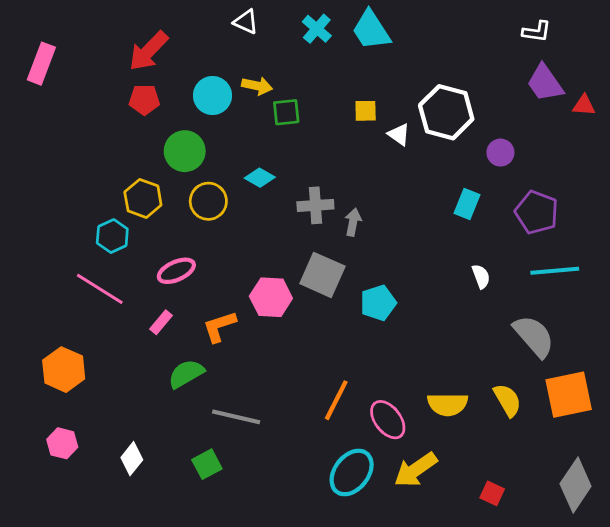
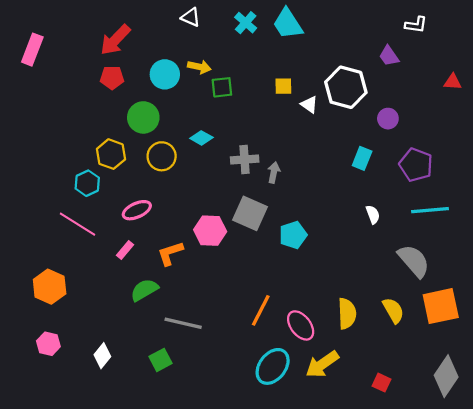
purple trapezoid: (545, 83) -> (389, 56), moved, size x0.7
yellow semicircle: (448, 404) -> (347, 314), turned -92

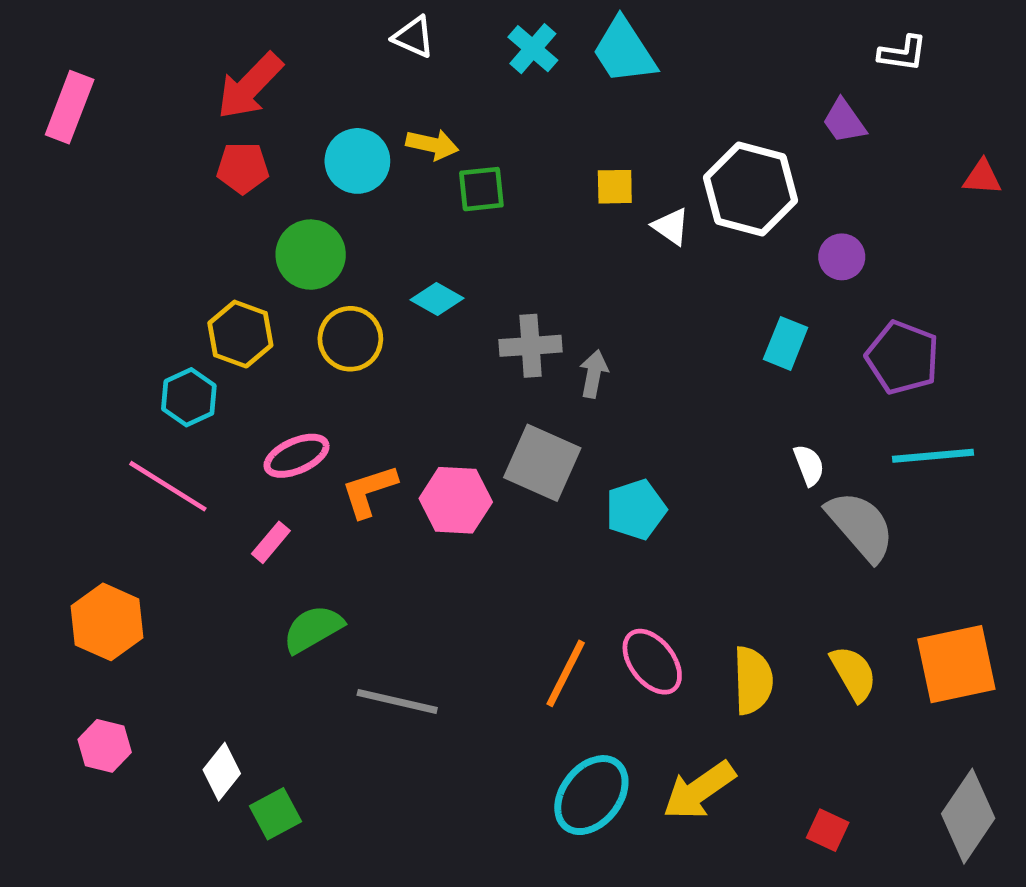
orange L-shape: (170, 253) -> (369, 491), moved
gray semicircle: (414, 261) -> (860, 526), moved
pink ellipse: (301, 325) -> (652, 662), moved
green square: (161, 360) -> (276, 814), moved

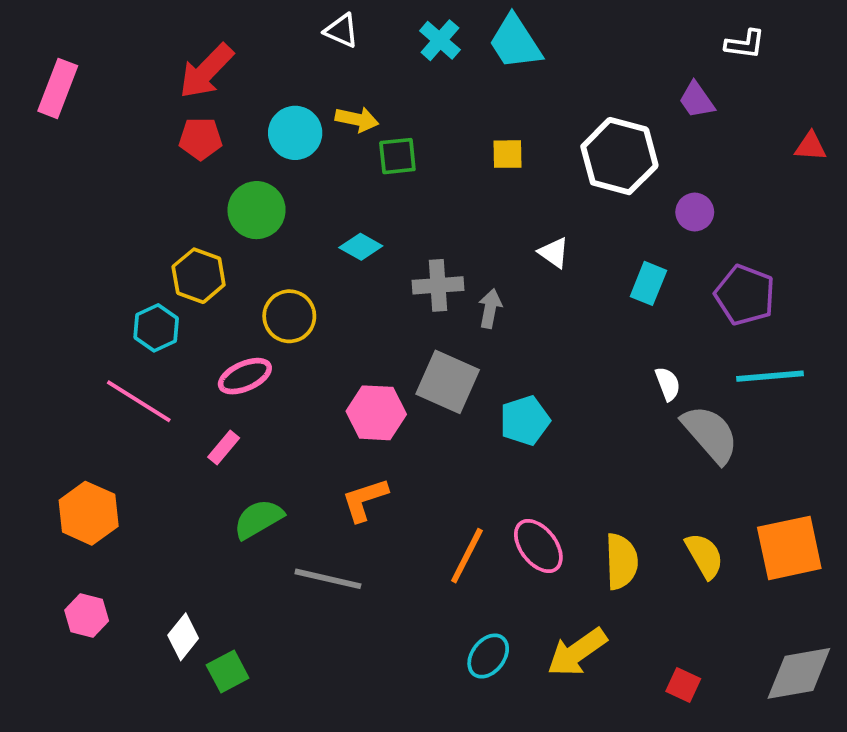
white triangle: (671, 226) -> (554, 253), moved
yellow circle: (350, 339) -> (289, 316), moved
orange L-shape: (369, 491) -> (365, 500), moved
cyan ellipse: (591, 795) -> (488, 656), size x0.7
gray diamond: (968, 816) -> (799, 673), turned 46

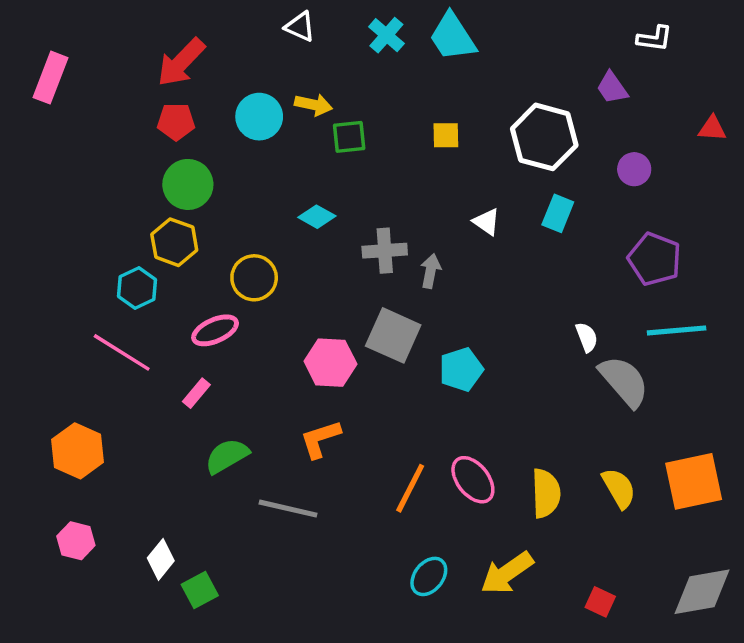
green circle: (257, 210) -> (188, 184), moved
purple circle: (695, 212) -> (634, 169), moved
cyan rectangle: (648, 283) -> (558, 213), moved

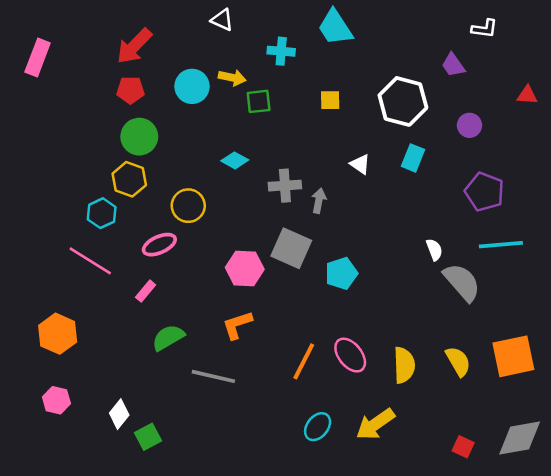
cyan cross: (386, 35) -> (281, 51), moved, turned -36
red square: (600, 602) -> (463, 447), moved

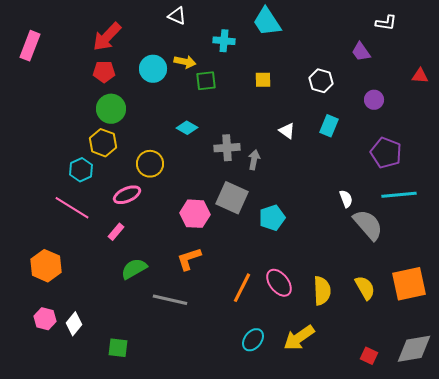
white hexagon: (403, 101) -> (321, 81), size x0.6
white diamond: (119, 414) -> (74, 324), moved
green square: (148, 437) -> (118, 348), turned 35

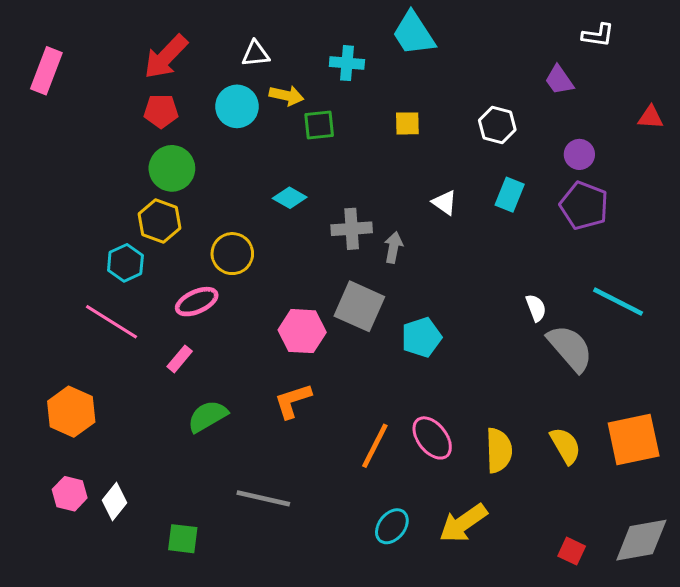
white triangle: (177, 16) -> (256, 54), moved, turned -30
purple pentagon: (386, 153) -> (584, 206), moved
cyan line: (399, 195) -> (618, 302), turned 32
gray line: (170, 300) -> (263, 498), moved

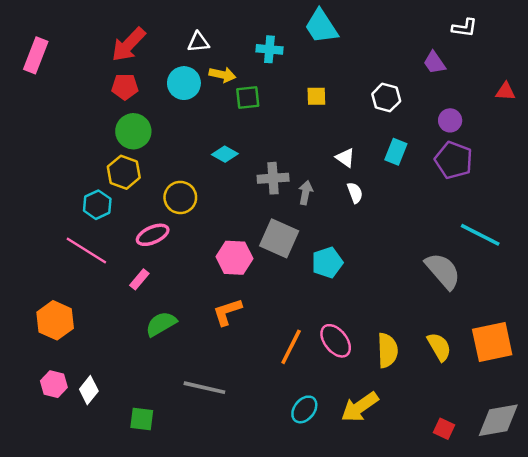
white semicircle: (536, 308) -> (355, 193), moved

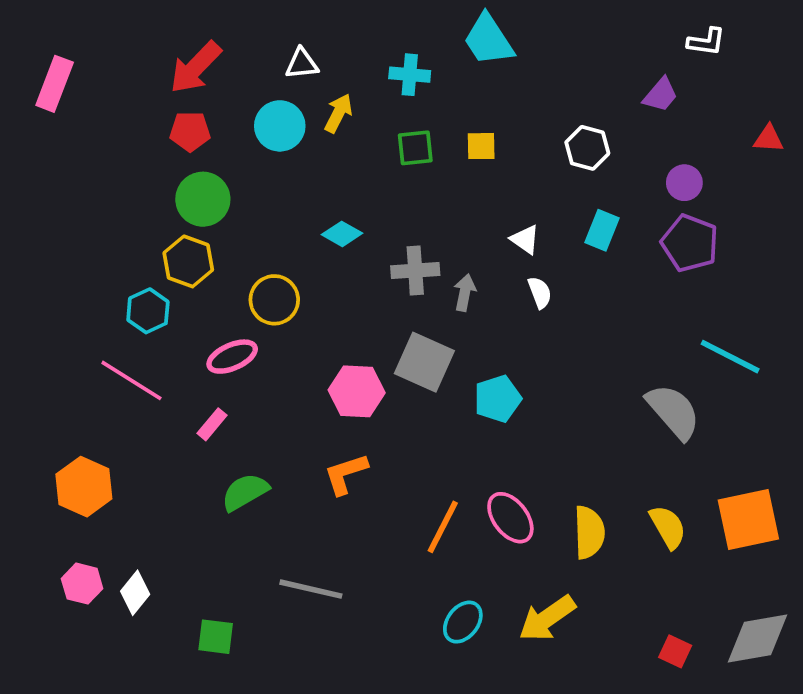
purple trapezoid: (434, 63) -> (661, 95), turned -105
yellow arrow: (222, 75) -> (338, 113), turned -75
green square: (248, 98) -> (415, 148), moved

